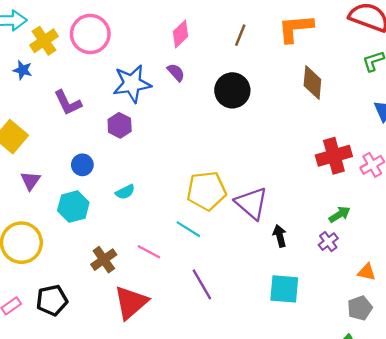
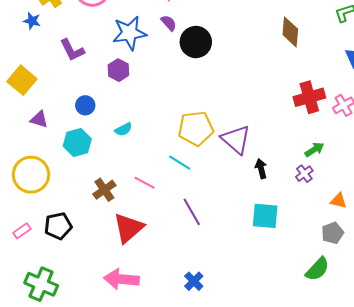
black circle: (232, 90) -> (196, 42), moved
purple triangle: (30, 181) -> (39, 119), turned -48

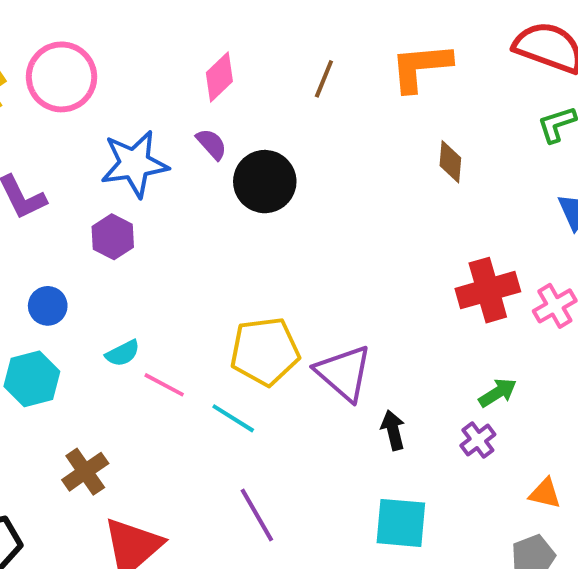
brown diamond: (290, 32) -> (450, 162), size x0.7
pink line: (145, 183) -> (164, 385), moved

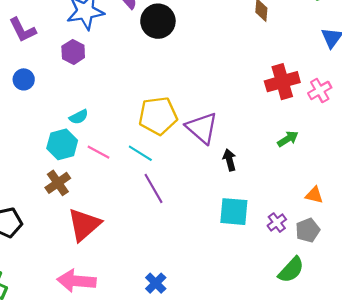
blue circle: (48, 306) -> (24, 79), moved
cyan hexagon: (32, 379) -> (62, 144), moved
pink line: (164, 385) -> (99, 152), moved
purple cross: (478, 440) -> (277, 223), moved
purple line: (257, 515) -> (154, 188), moved

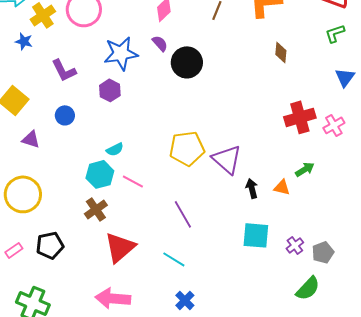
cyan line: (140, 153) -> (174, 259), moved
orange triangle: (314, 195) -> (282, 187), moved

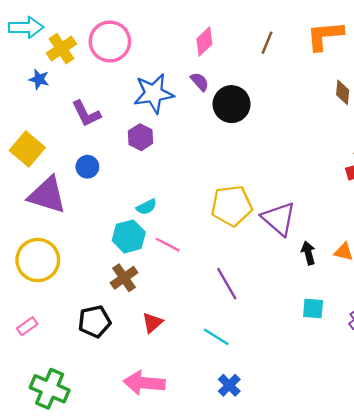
purple triangle: (31, 139) -> (47, 195), size x1.8
cyan square: (256, 235) -> (313, 308), size x0.7
black pentagon: (50, 245) -> (95, 321), moved
red triangle: (120, 247) -> (152, 323), size x0.6

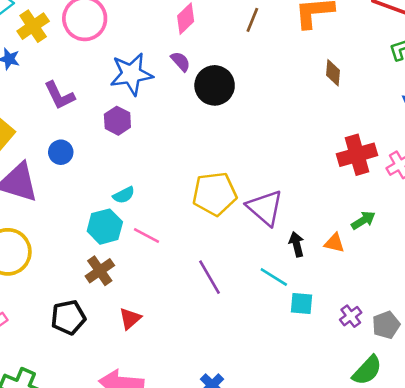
cyan line: (216, 337) -> (274, 277), moved

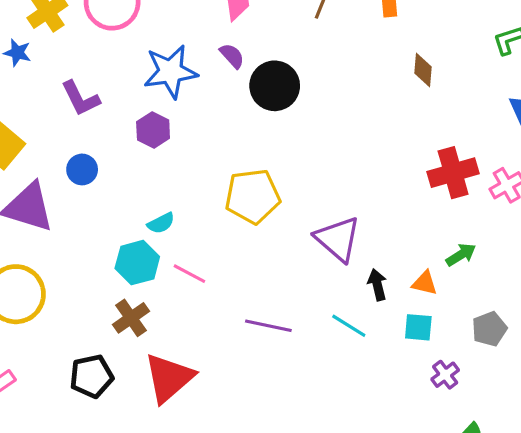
yellow pentagon: (215, 194) -> (253, 196), moved
purple line: (210, 277) -> (268, 326), turned -48
cyan square: (302, 304) -> (418, 327), moved
red triangle: (130, 319) -> (169, 378), size x1.8
gray pentagon: (386, 325) -> (489, 329), moved

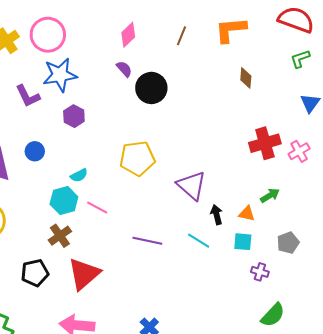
blue star: (170, 72) -> (60, 75), moved
blue circle: (82, 169) -> (35, 151), moved
purple cross: (445, 375) -> (260, 272), turned -36

